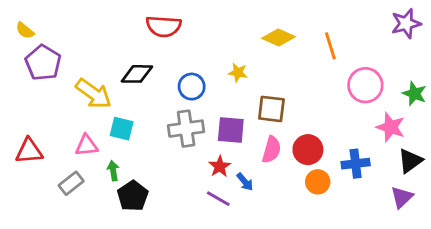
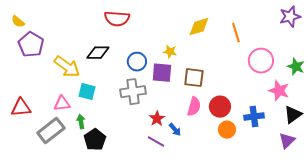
yellow diamond: (278, 38) -> (199, 27), turned -40
purple square: (231, 130) -> (162, 73), moved
gray rectangle: (71, 183) -> (51, 131), size x1.5

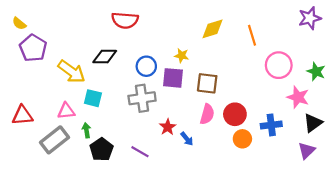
purple line: (156, 142) -> (140, 152), moved

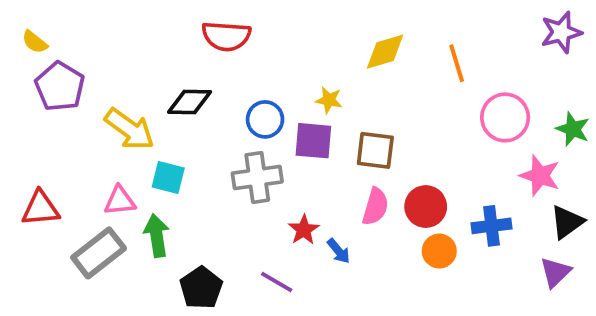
green arrow: (87, 130) -> (157, 236), size x1.5
black pentagon: (101, 150) -> (201, 288), moved
purple line: (140, 152) -> (277, 282), moved

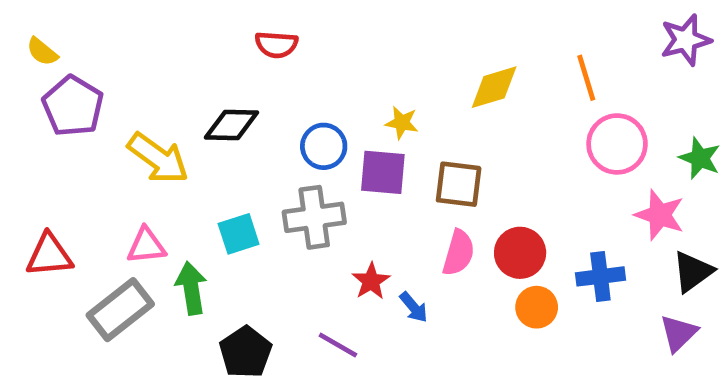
red semicircle: (226, 36) -> (276, 45), size x0.7
yellow diamond: (385, 52) -> (494, 87), moved
orange line: (457, 63) -> (586, 78), moved
cyan square: (168, 177) -> (239, 234), moved, turned -32

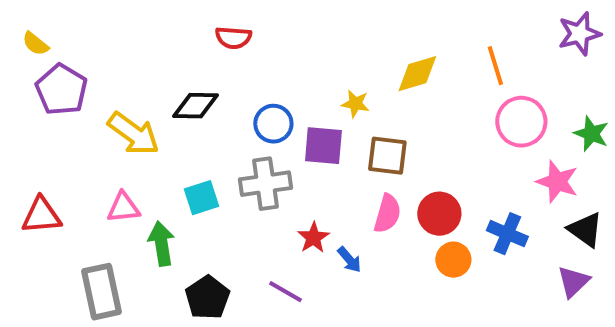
yellow star: (402, 123) -> (355, 104), moved
black triangle: (693, 272) -> (585, 230), turned -48
blue cross: (600, 276) -> (507, 234), turned 30
gray rectangle: (120, 310) -> (101, 292), moved, turned -64

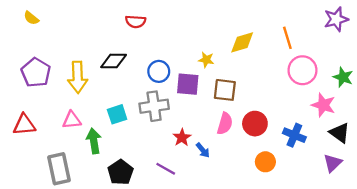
yellow semicircle: (35, 44) -> (31, 18), moved
purple pentagon: (61, 90) -> (36, 73), moved
yellow arrow: (133, 134) -> (78, 77), turned 52
orange circle: (453, 260) -> (265, 162), moved

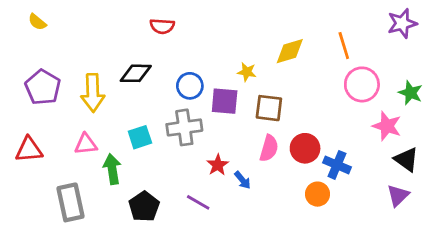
blue cross: (294, 135) -> (337, 165), moved

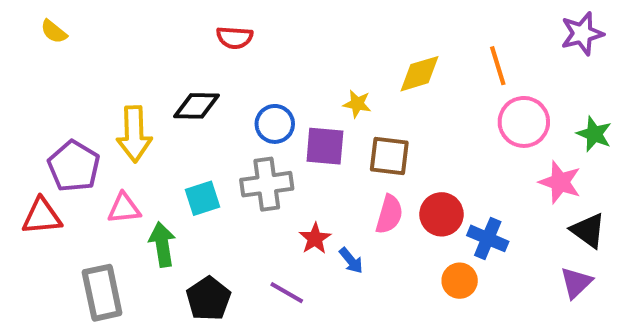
purple pentagon: (43, 87) -> (74, 166), moved

